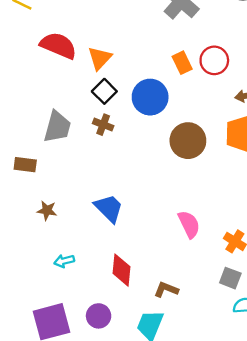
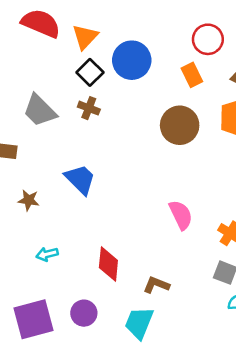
orange rectangle: (182, 63) -> (192, 75), moved
blue circle: (150, 97) -> (132, 60), moved
gray trapezoid: (57, 127) -> (40, 111), turned 120
blue trapezoid: (109, 208) -> (80, 179), moved

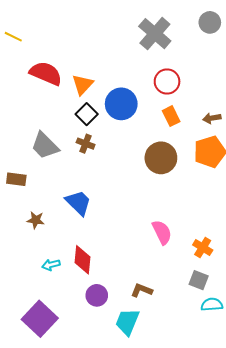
red circle: (208, 39) -> (167, 81), moved
red diamond: (108, 264) -> (83, 260), moved
purple circle: (84, 313) -> (97, 295), moved
purple square: (34, 319) -> (40, 319), turned -32

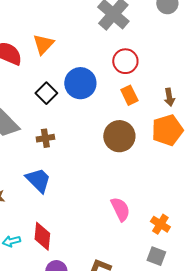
orange triangle: (83, 85) -> (43, 44), moved
brown arrow: (212, 118) -> (169, 97), turned -90
brown cross: (86, 144) -> (45, 138), moved, turned -30

